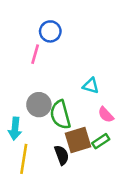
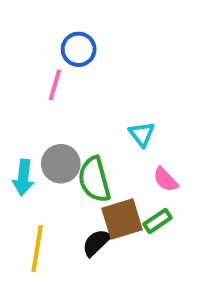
cyan triangle: (91, 86) -> (142, 134), turned 36
cyan arrow: (15, 129) -> (23, 178), moved
black semicircle: (62, 155) -> (96, 243), turned -114

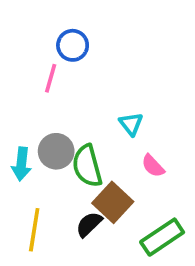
brown square: (122, 219) -> (113, 202), turned -30
green rectangle: (157, 221) -> (162, 237), moved, size x1.6

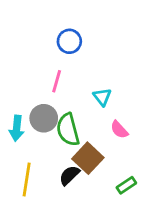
blue circle: (73, 45) -> (69, 41), moved
pink line: (51, 78) -> (57, 81), moved
green rectangle: (162, 237) -> (126, 185), size x0.6

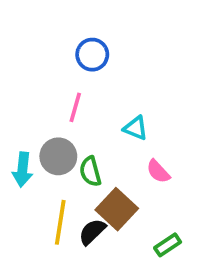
cyan triangle: (102, 97) -> (136, 128), turned -30
green semicircle: (68, 130) -> (90, 171), size x0.7
yellow line: (27, 180) -> (60, 222), moved

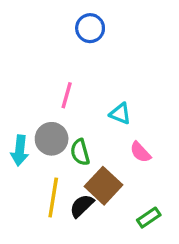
blue circle: (92, 55) -> (90, 28), moved

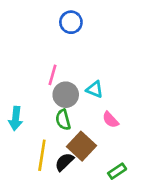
gray circle: (52, 139) -> (66, 95), moved

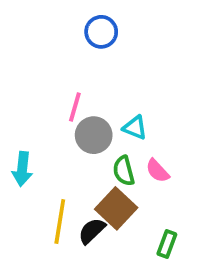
green semicircle: (63, 120) -> (124, 171), moved
green rectangle: (117, 171) -> (167, 244), turned -36

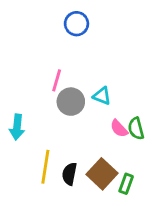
green semicircle: (124, 171) -> (136, 128), moved
brown square: (116, 208) -> (102, 174), moved
black semicircle: (92, 231) -> (69, 174), turned -35

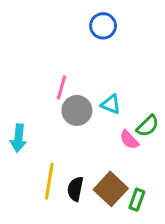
blue circle: (76, 24) -> (103, 26), moved
green semicircle: (136, 128) -> (148, 126), moved, turned -120

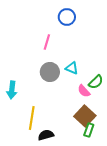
pink line: (61, 87) -> (47, 42), moved
black semicircle: (75, 189) -> (46, 135), moved, turned 63
brown square: (111, 189) -> (85, 116), moved

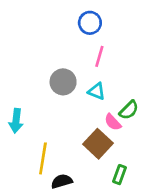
pink line: (47, 42) -> (99, 56), moved
gray circle: (50, 72) -> (63, 82), moved
brown square: (85, 116) -> (98, 144), moved

